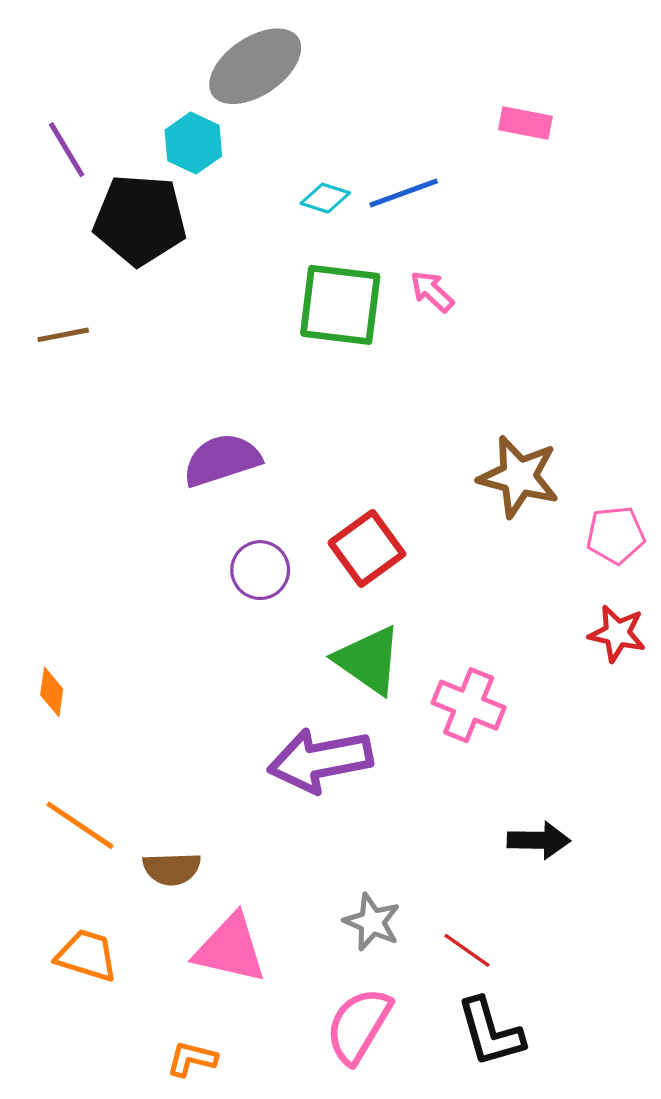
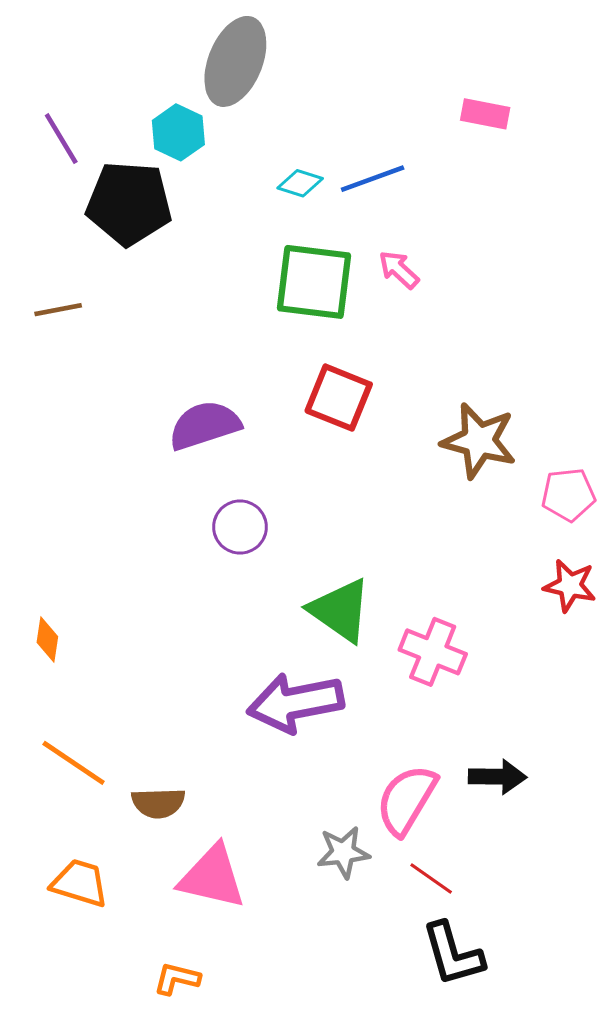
gray ellipse: (255, 66) -> (235, 61), turned -34
red square: (367, 548) -> (339, 398), moved, turned -32
gray star: (372, 922) -> (343, 852), turned -30
pink semicircle: (359, 1025) -> (406, 800), moved

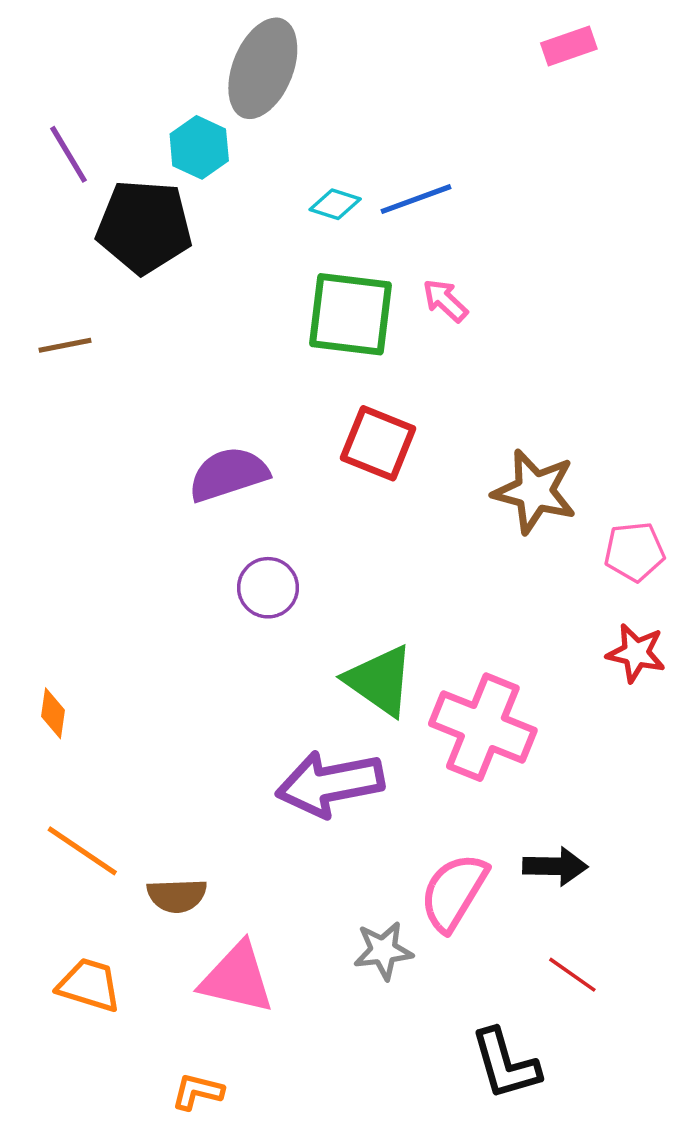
pink rectangle: (485, 114) -> (569, 46), moved, turned -30
pink cross: (433, 652) -> (483, 727), size x1.4
red line: (431, 878) -> (572, 975), moved

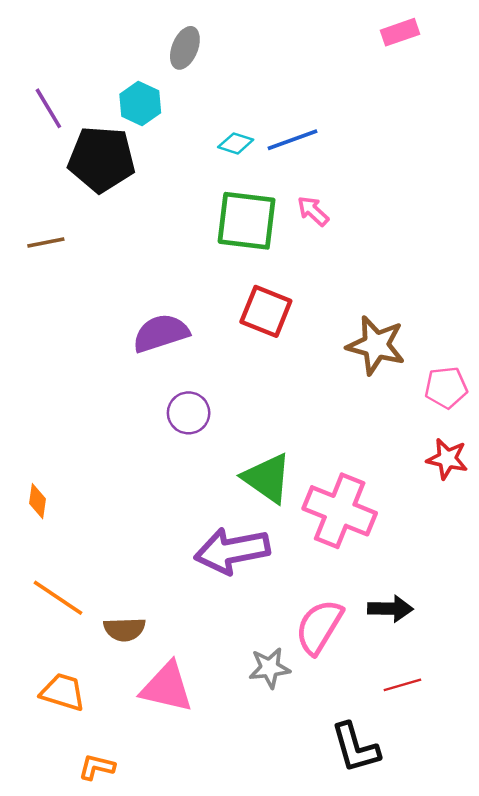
gray ellipse: (263, 68) -> (185, 48), size x0.6
red line: (572, 975) -> (402, 685), turned -51
orange L-shape: (197, 1092) -> (97, 767), moved

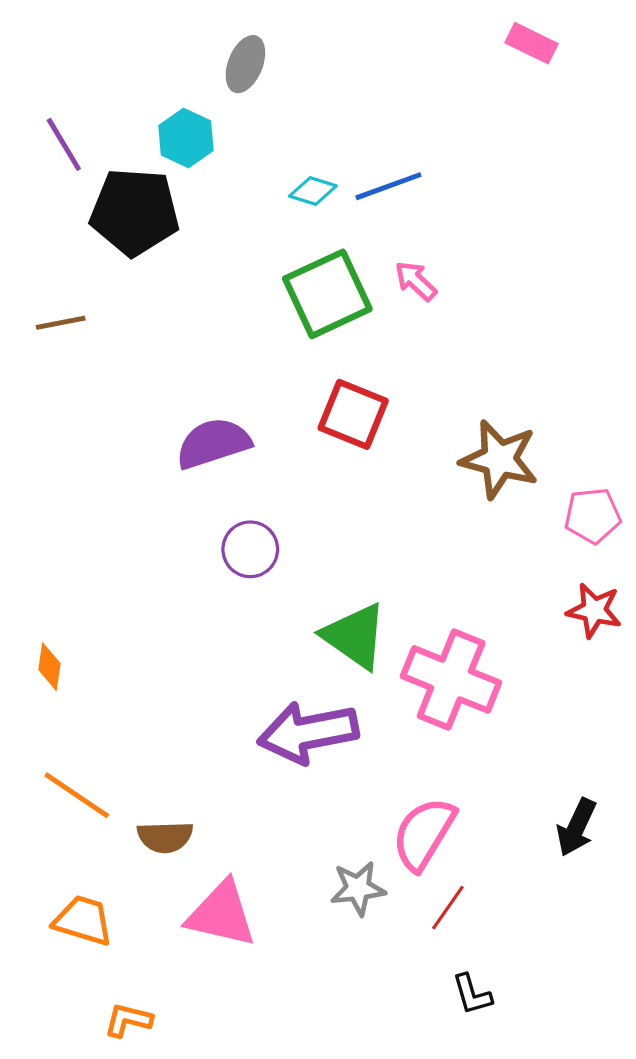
pink rectangle: (400, 32) -> (531, 43), turned 45
green square: (247, 221) -> (327, 294), turned -32
black arrow: (390, 609) -> (576, 827), moved, turned 114
red line: (402, 685) -> (448, 908), moved, turned -39
black L-shape: (355, 748) -> (472, 994), size x0.6

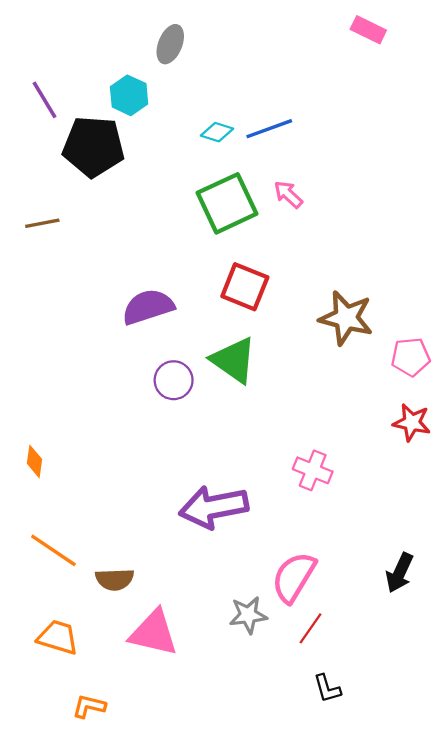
green triangle: (355, 636) -> (234, 360), moved
pink cross: (451, 679) -> (313, 470), size x0.6

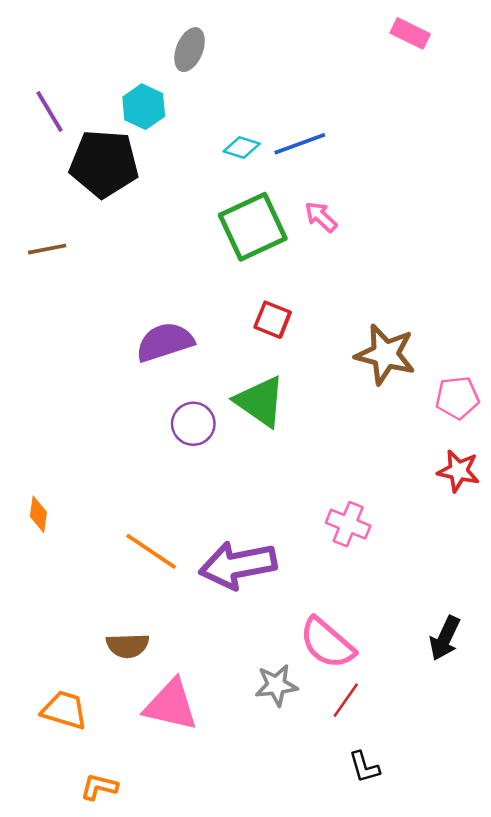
red square: (245, 287) -> (273, 320), size x0.7
orange line: (53, 550) -> (151, 551), moved
pink semicircle: (294, 577) -> (327, 643), turned -80

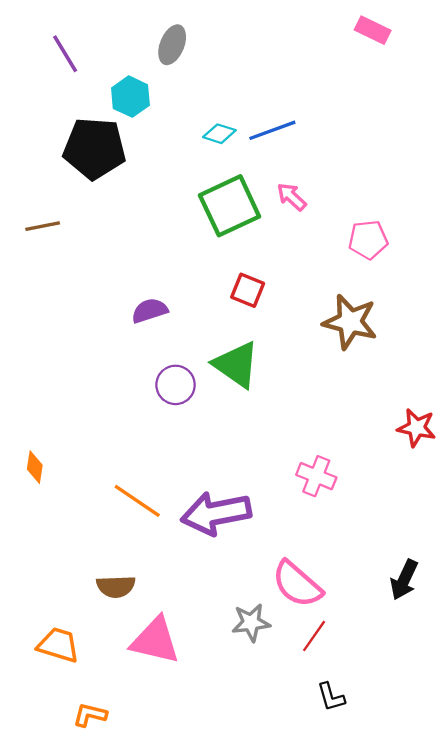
purple line: (50, 112) -> (65, 54), moved
purple semicircle: (165, 342) -> (150, 311), size x0.7
pink pentagon: (457, 398) -> (368, 240), moved

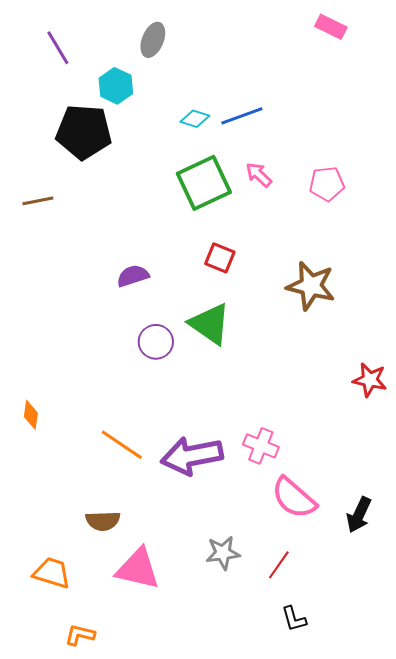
pink pentagon: (368, 240) -> (327, 184), moved
pink cross: (316, 476) -> (261, 446), moved
pink semicircle: (297, 584) -> (294, 498), moved

